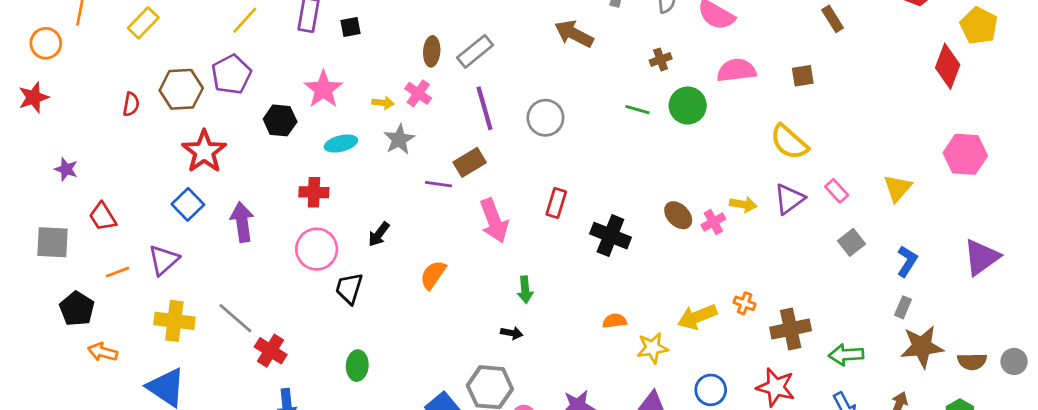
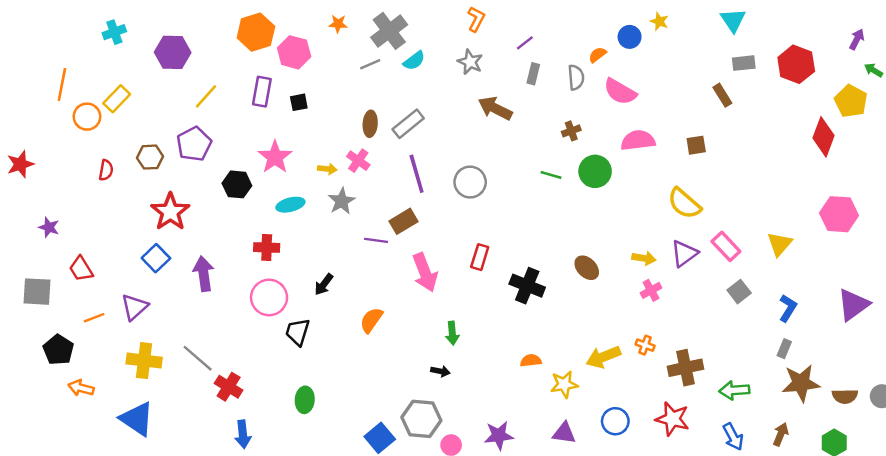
orange circle: (46, 43) -> (87, 117), moved
brown hexagon: (181, 89) -> (150, 157), size x0.7
pink rectangle: (837, 191) -> (726, 246), size x1.4
pink cross: (713, 222) -> (651, 290), moved

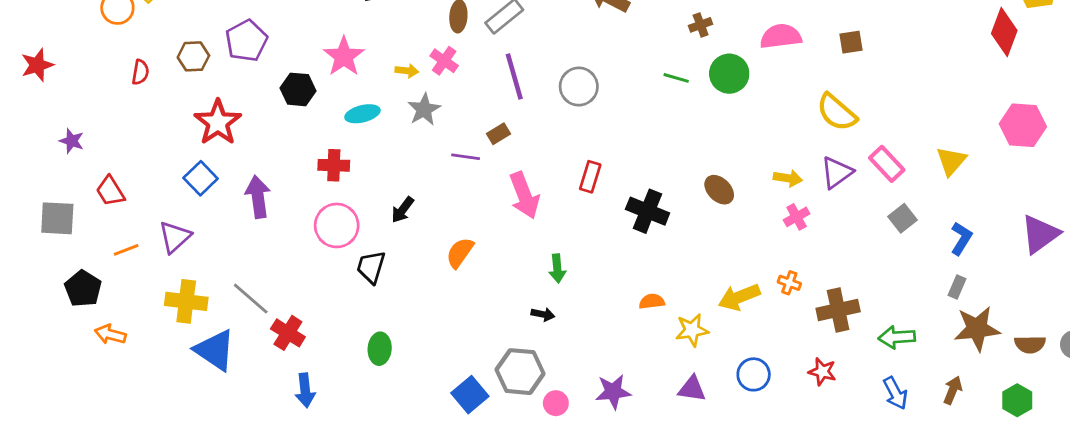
brown rectangle: (403, 221) -> (499, 134), size x0.7
blue triangle: (137, 419) -> (215, 350), moved
red star: (672, 419) -> (822, 372), size x0.7

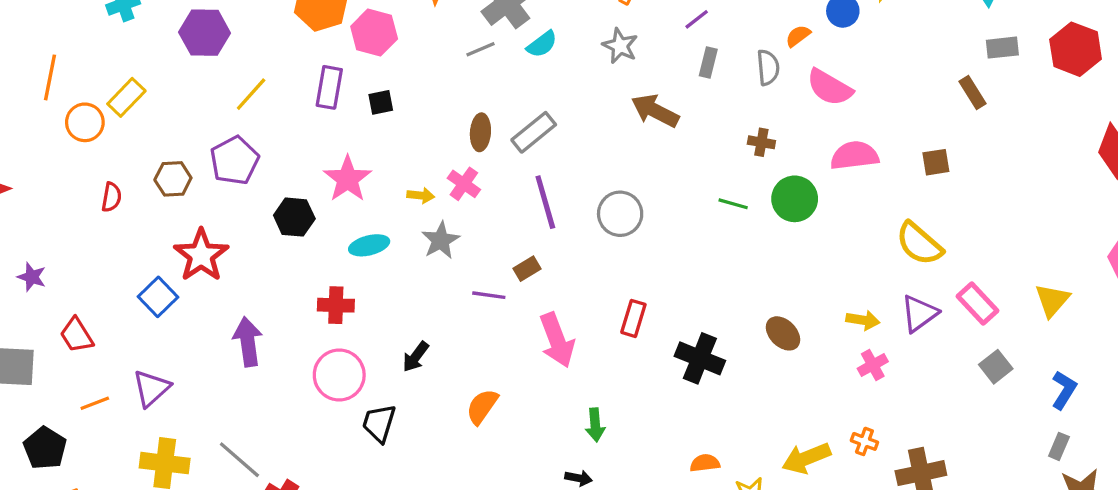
brown cross: (701, 25) -> (761, 142), turned 30
blue square: (201, 178) -> (158, 297), moved

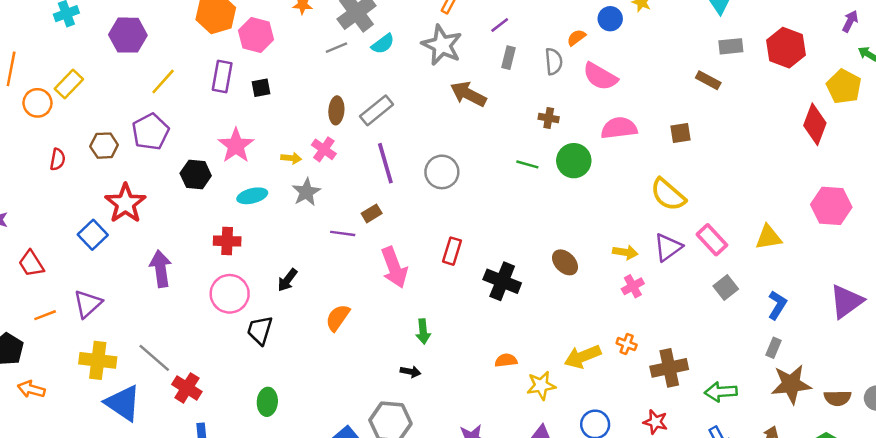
gray star: (620, 46) -> (442, 45), size x1.5
brown rectangle: (972, 92) -> (708, 80), turned -30
yellow triangle: (1052, 300) -> (768, 237), turned 40

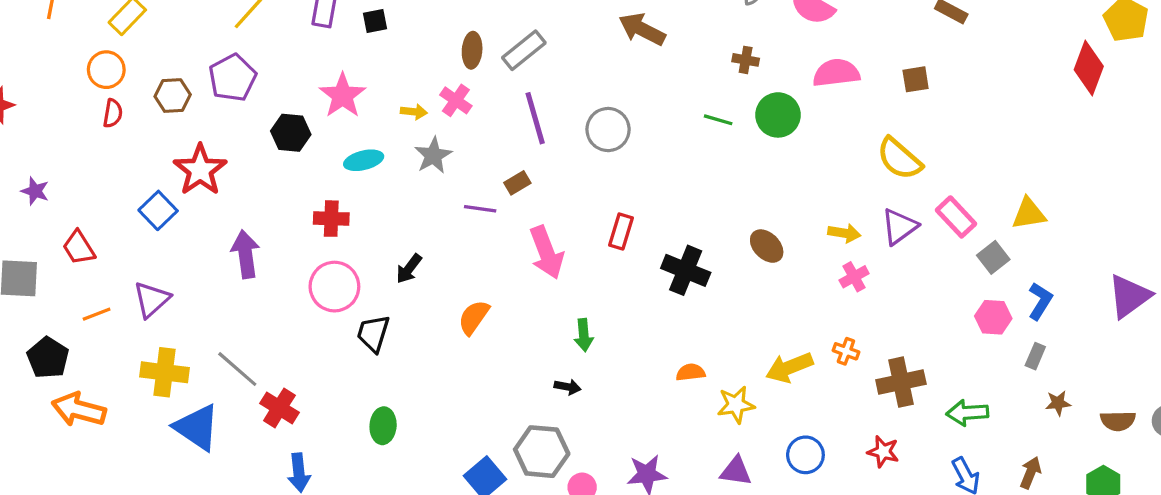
orange circle: (37, 103) -> (106, 70), moved
pink hexagon: (831, 206) -> (993, 317), moved, size x0.7
gray square: (726, 288) -> (993, 257), moved
brown star: (791, 384) -> (1058, 403), size x0.5
orange arrow: (31, 389) -> (79, 410), size x1.5

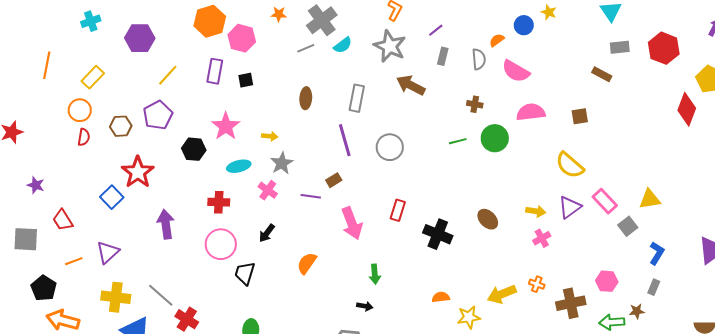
gray rectangle: (524, 50) -> (357, 98), moved, turned -40
pink cross: (456, 100) -> (268, 190), moved
green line: (718, 120) -> (458, 141), turned -30
pink hexagon: (993, 317) -> (607, 281), moved
brown star: (1058, 403) -> (637, 311), moved

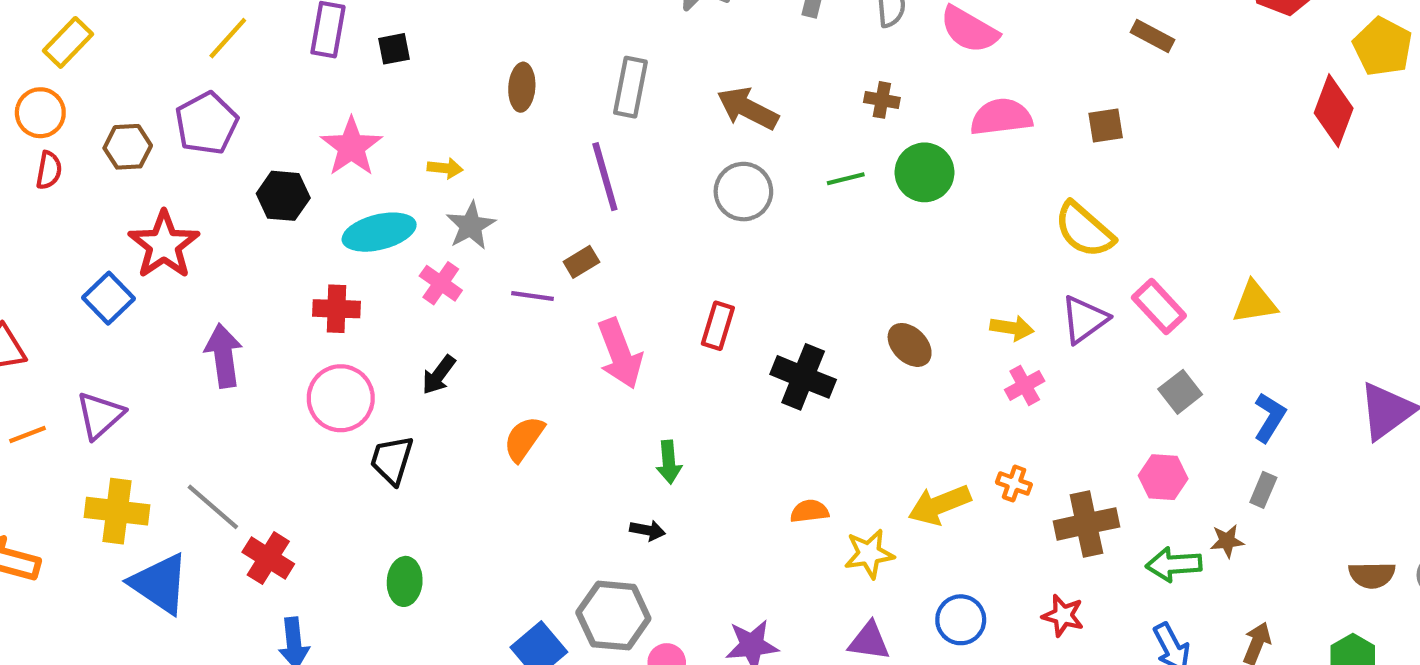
brown arrow: (411, 85) -> (748, 108), moved
gray circle: (390, 147) -> (743, 192), moved
cyan ellipse: (239, 166) -> (379, 232), size x1.4
gray square: (628, 226) -> (1180, 392), moved

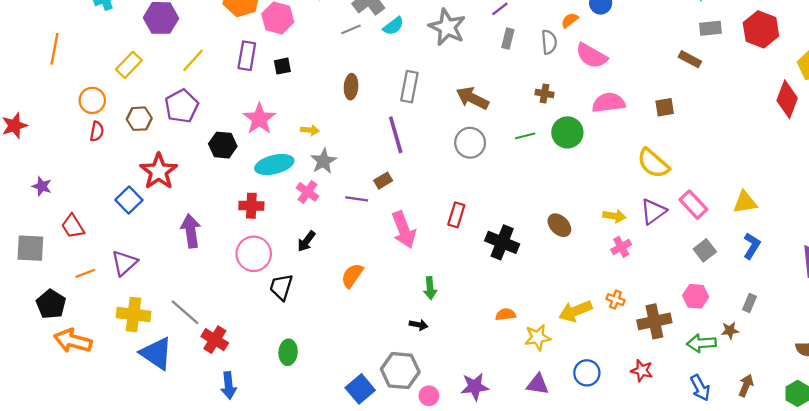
yellow rectangle: (68, 42) -> (129, 65), moved
blue L-shape: (1270, 417) -> (752, 246), moved

